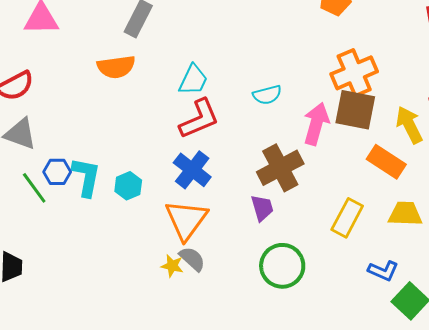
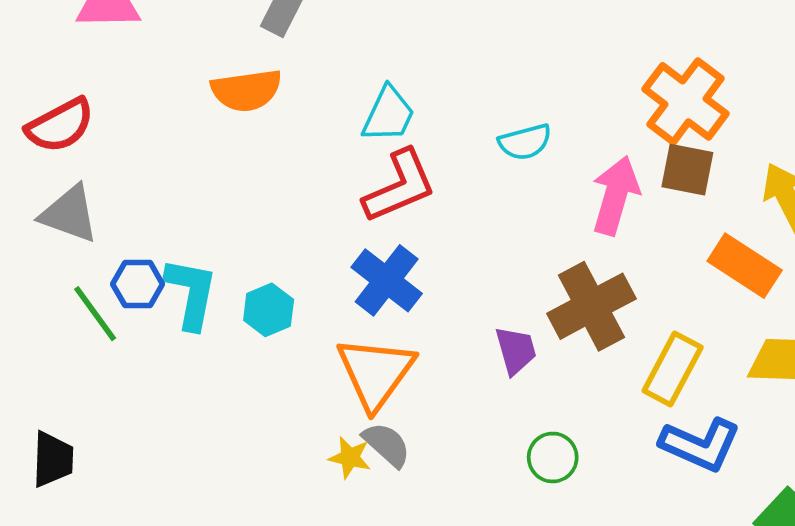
orange cross: (354, 73) -> (686, 101), turned -30
brown square: (355, 110) -> (687, 170), size x0.7
brown cross: (280, 168) -> (591, 306), moved
green circle: (282, 266) -> (553, 457), size x0.6
blue L-shape: (383, 271) -> (700, 445), moved, size x1.4

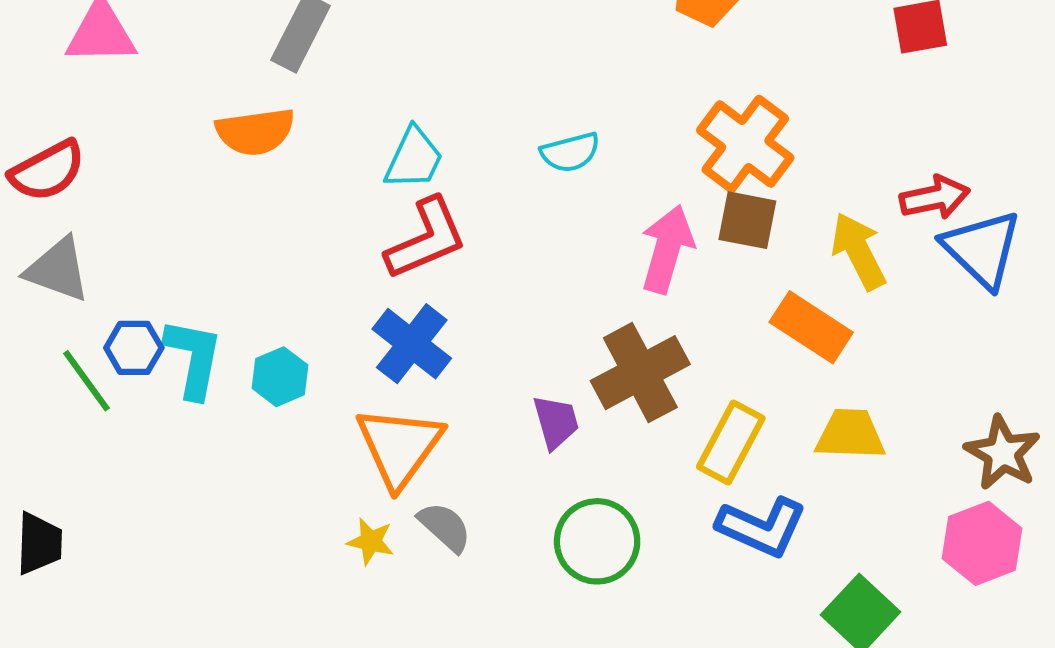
cyan semicircle: (525, 142) -> (570, 152), moved
gray semicircle: (387, 445) -> (445, 527), moved
green circle: (553, 457) -> (597, 541), size x1.5

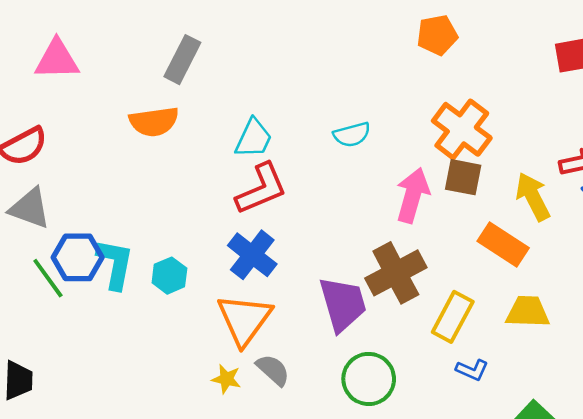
blue hexagon: (134, 348) -> (78, 257), size x1.4
purple trapezoid: (556, 422) -> (343, 304), size x1.6
blue L-shape: (762, 527) -> (472, 370), size x0.6

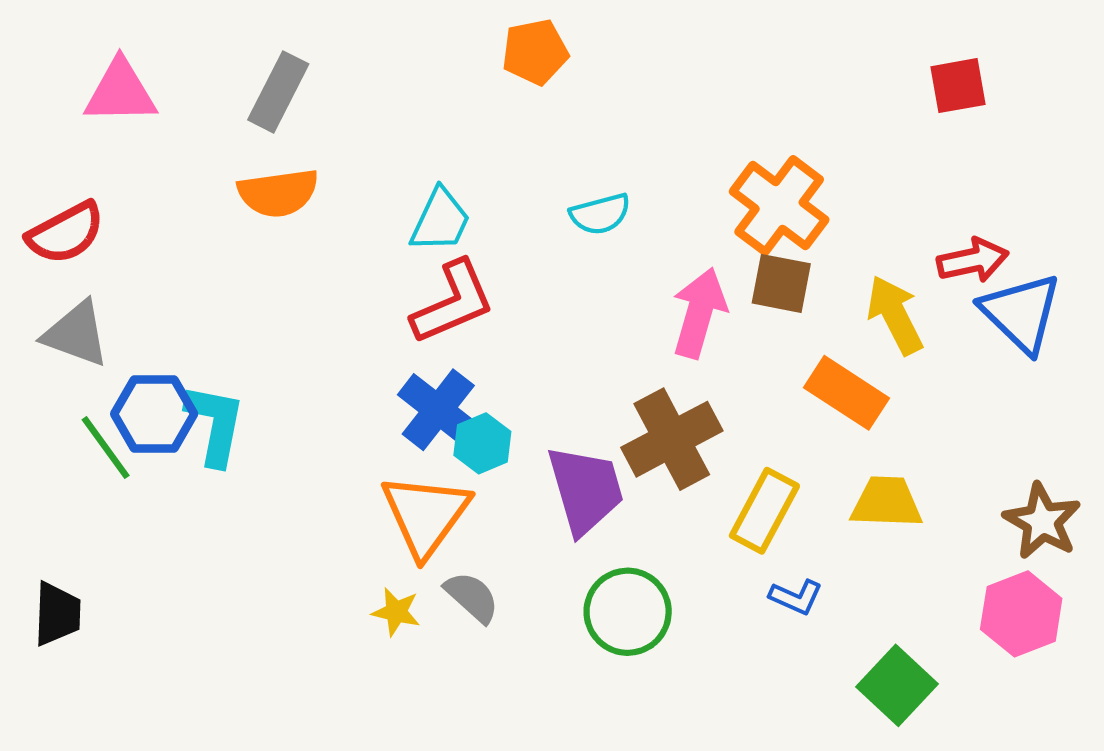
orange pentagon: (437, 35) -> (535, 52), moved
gray rectangle: (182, 60) -> (278, 92), moved
cyan hexagon: (169, 276) -> (482, 443), moved

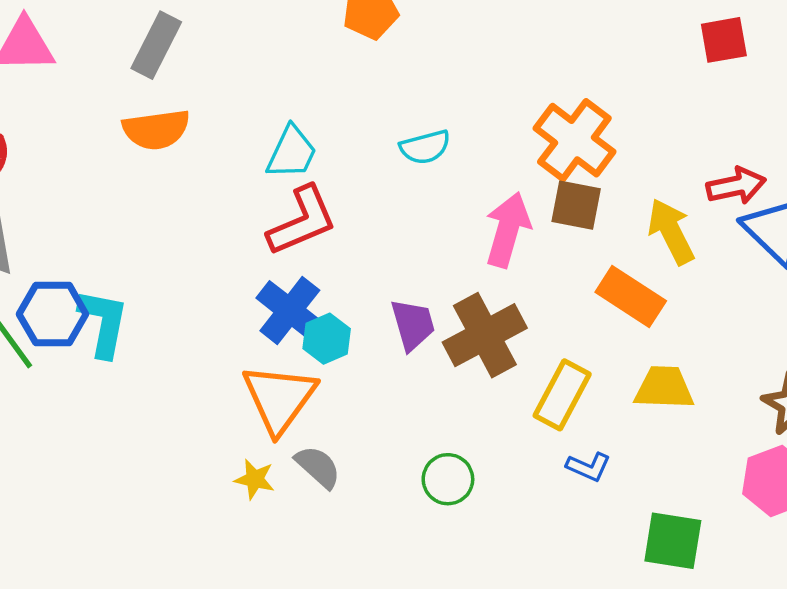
purple trapezoid: (586, 490) -> (413, 325), moved, size x0.7
green circle: (628, 612) -> (448, 479), size x0.7
green square: (897, 685) -> (673, 541), turned -34

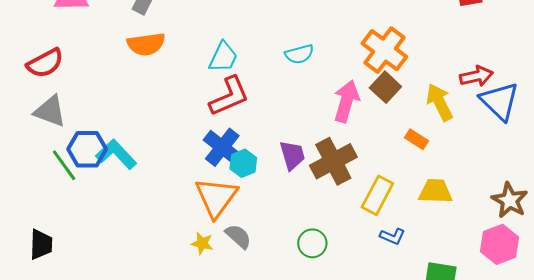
brown square: (576, 205) -> (385, 87), turned 32
orange rectangle: (631, 296) -> (416, 139), size x0.6
cyan L-shape: (104, 323) -> (116, 154), turned -54

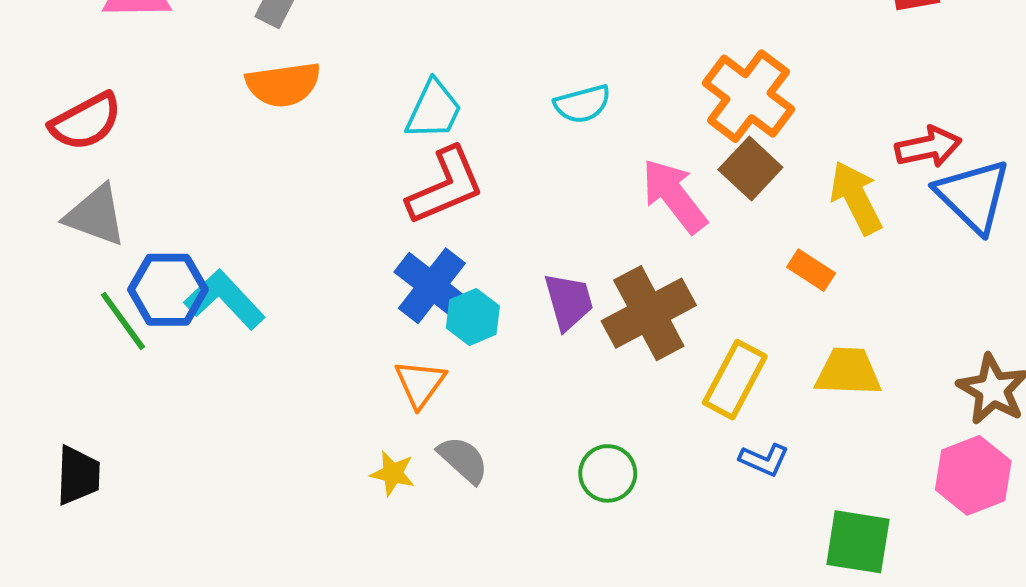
pink arrow: (346, 101) -> (674, 196), turned -54
orange triangle: (216, 197) -> (420, 383), size x0.6

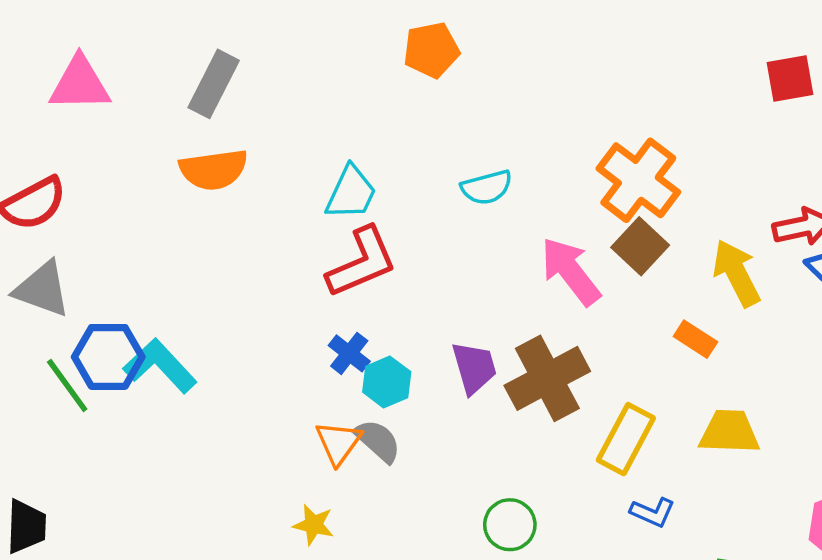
blue cross: (432, 286) -> (349, 353), size x0.6
gray semicircle: (463, 460) -> (378, 441), moved

